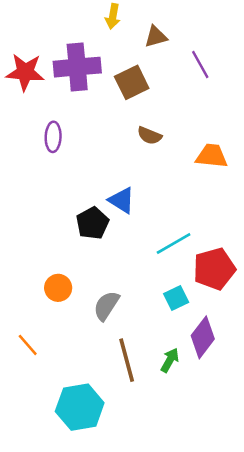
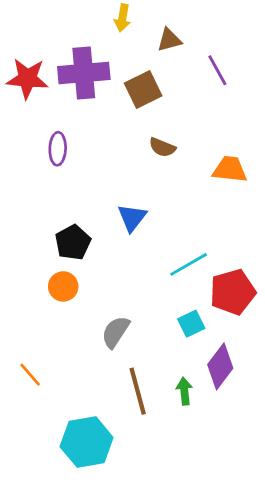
blue triangle: (122, 200) -> (132, 218), turned 36
black pentagon: (92, 223) -> (73, 242), moved
orange circle: (58, 288) -> (63, 286), moved
green arrow: (170, 360) -> (184, 391), turned -35

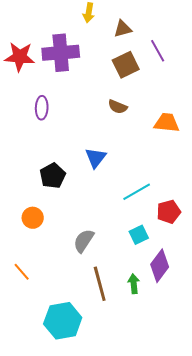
brown square: (143, 90) -> (126, 65), moved
orange circle: (63, 286) -> (33, 218), moved
red pentagon: (233, 292) -> (169, 212), size x0.7

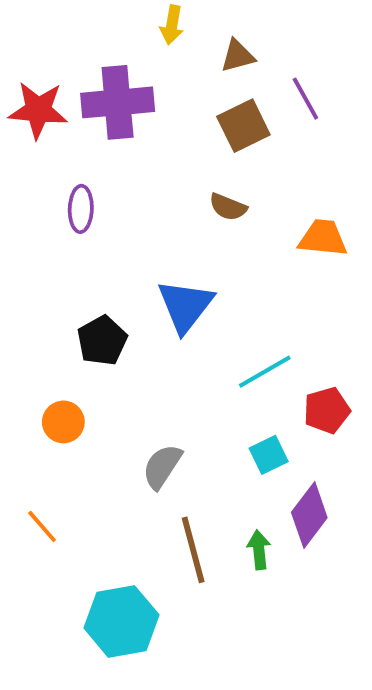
blue triangle: (96, 158) -> (185, 306), size x1.4

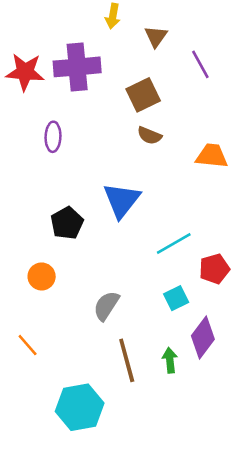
brown triangle: (238, 56) -> (156, 36), turned -40
brown square: (243, 126) -> (143, 95), moved

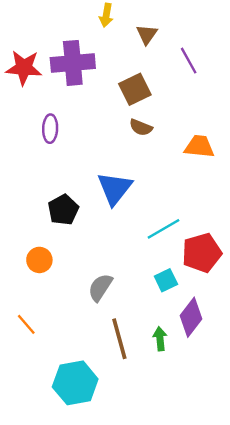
red pentagon: (214, 269) -> (202, 253), size x1.4

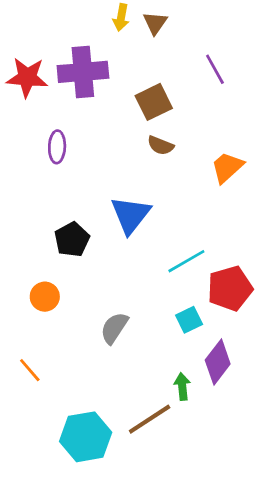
brown triangle: (147, 34) -> (155, 23), moved
orange trapezoid: (199, 147) -> (227, 167), turned -48
brown line: (119, 339) -> (150, 419), moved, turned 72

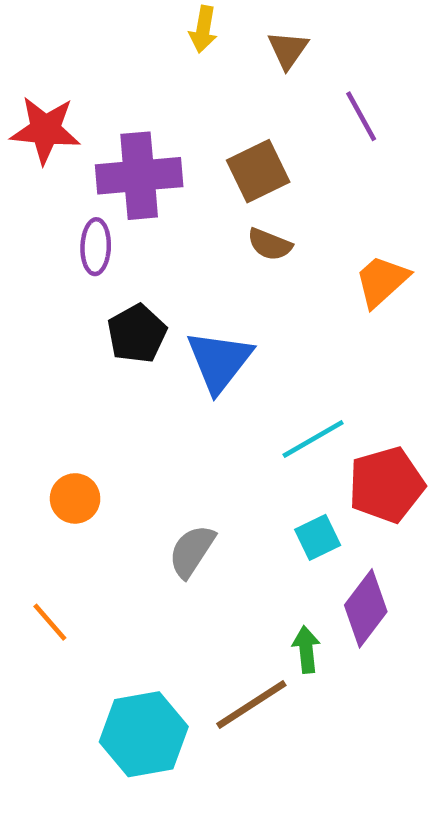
brown triangle: (155, 23) -> (288, 50), moved
purple cross: (83, 72) -> (139, 176), moved
black pentagon: (72, 239) -> (137, 334), moved

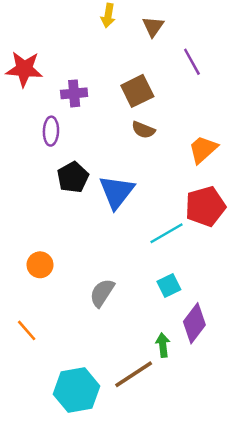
purple cross: (139, 176) -> (74, 93), size x0.6
red pentagon: (386, 485) -> (205, 206), moved

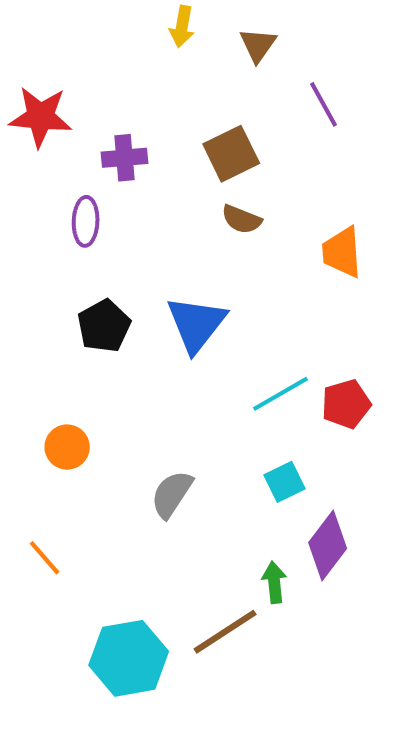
orange trapezoid: (203, 149) -> (342, 252), turned -52
black pentagon: (73, 177) -> (104, 326), moved
red pentagon: (205, 206) -> (346, 404), moved, size x0.7

